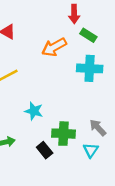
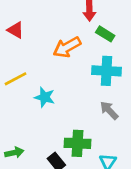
cyan star: (34, 111) -> (45, 97), moved
gray arrow: (98, 128) -> (109, 110), moved

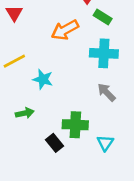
red triangle: (16, 30) -> (14, 13), turned 30
green arrow: (14, 153) -> (25, 113), moved

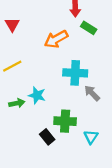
cyan cross: (104, 53) -> (75, 73), moved
cyan star: (43, 79) -> (37, 95), moved
green arrow: (25, 113) -> (17, 103), moved

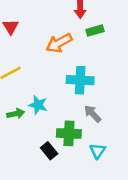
green rectangle: (89, 28) -> (95, 31), turned -48
gray arrow: (92, 93) -> (93, 114), moved

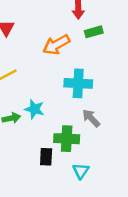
black rectangle: (49, 151) -> (46, 157), turned 42
cyan triangle: (97, 151) -> (81, 171), moved

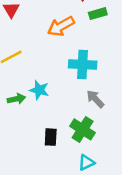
green cross: (67, 139) -> (83, 129), moved, turned 30
cyan triangle: (81, 171) -> (86, 163), moved, turned 30

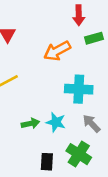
cyan star: (39, 90) -> (56, 122), moved
green arrow: (16, 99) -> (30, 123), moved

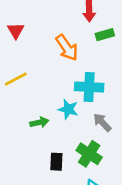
orange arrow: (57, 51) -> (67, 48), turned -96
cyan star: (56, 122) -> (68, 109), moved

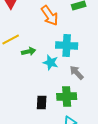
green arrow: (39, 122) -> (29, 52), moved
green cross: (89, 154) -> (67, 97), turned -36

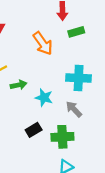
cyan cross: (67, 46) -> (79, 78), moved
black rectangle: (42, 103) -> (34, 130), moved, turned 56

